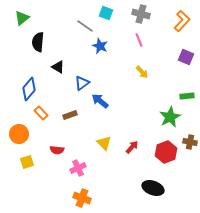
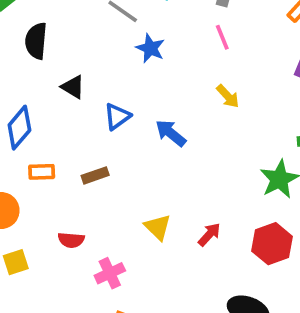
blue arrow: (100, 101) -> (171, 133), moved
orange rectangle: (41, 113) -> (42, 172), turned -48

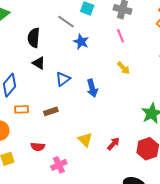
black semicircle: (36, 41) -> (34, 38), moved
blue arrow: (171, 133) -> (92, 88), turned -144

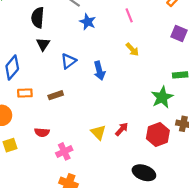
black triangle: (39, 63) -> (43, 44), turned 32
yellow triangle: (85, 140) -> (98, 132), moved

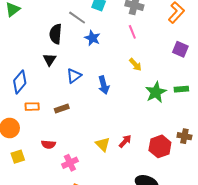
black semicircle: (38, 18) -> (56, 34), moved
green star: (162, 97) -> (156, 92), moved

